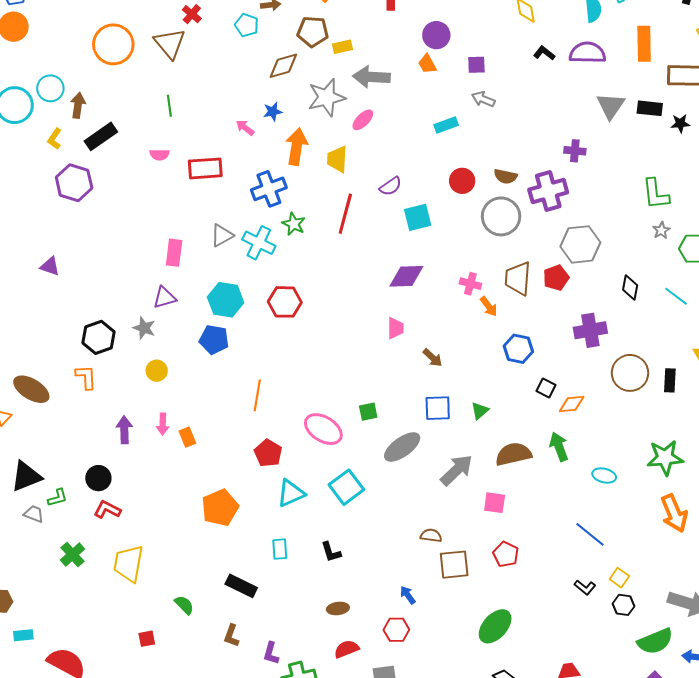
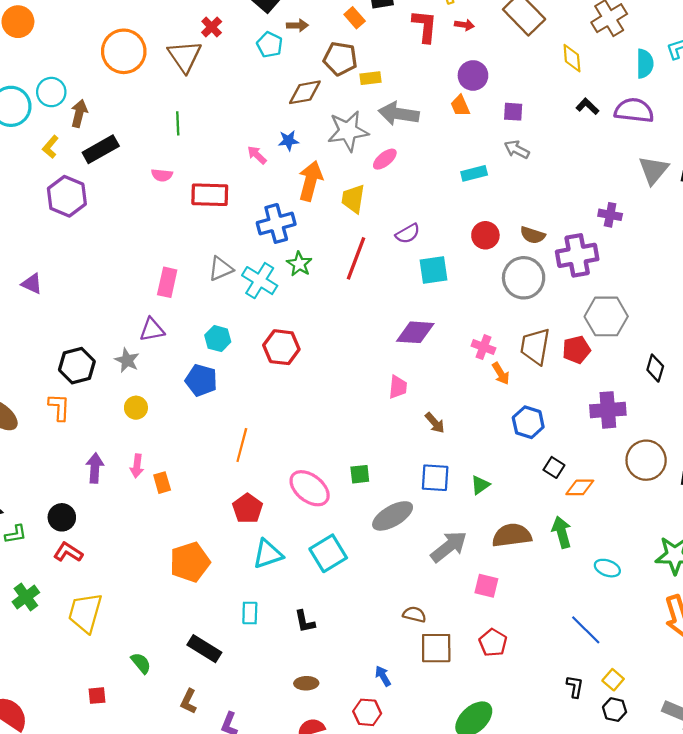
cyan hexagon: (226, 300) -> (218, 339), size x0.7
black L-shape: (585, 587) -> (575, 687), turned -125

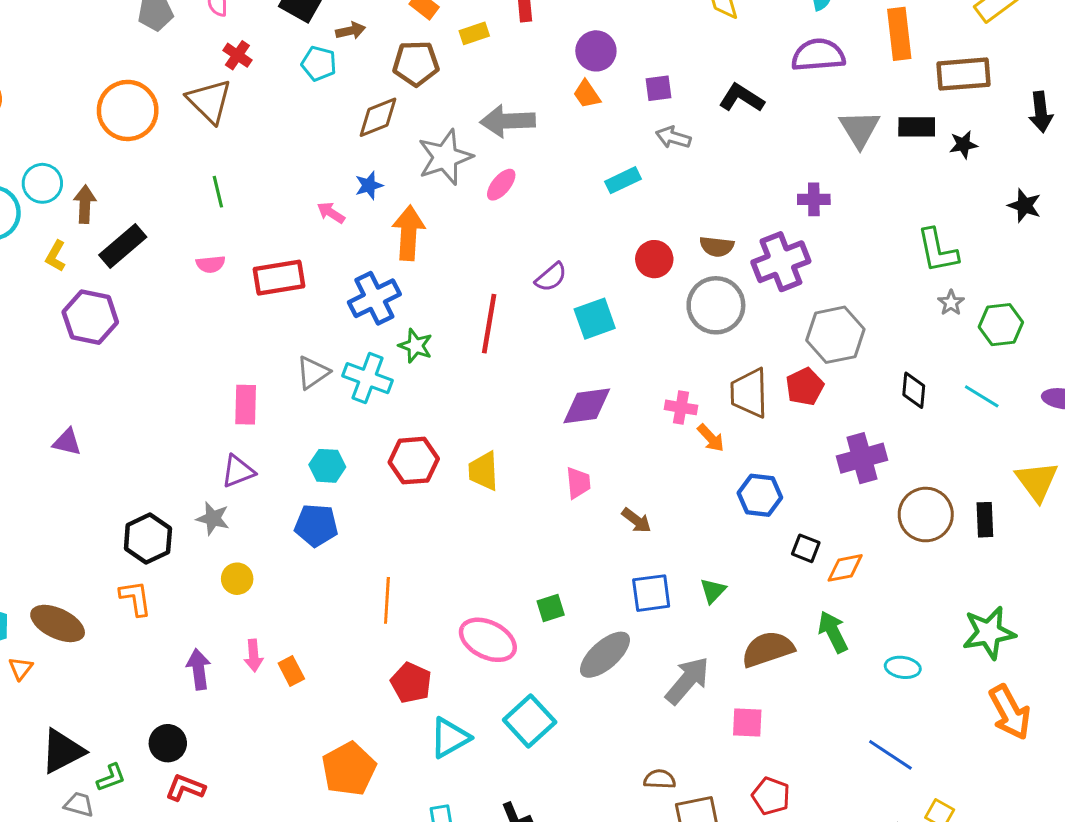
yellow rectangle: (371, 78) -> (474, 33), moved
black L-shape: (587, 106) -> (741, 98), moved, size x1.4
yellow trapezoid: (353, 199) -> (483, 471), moved

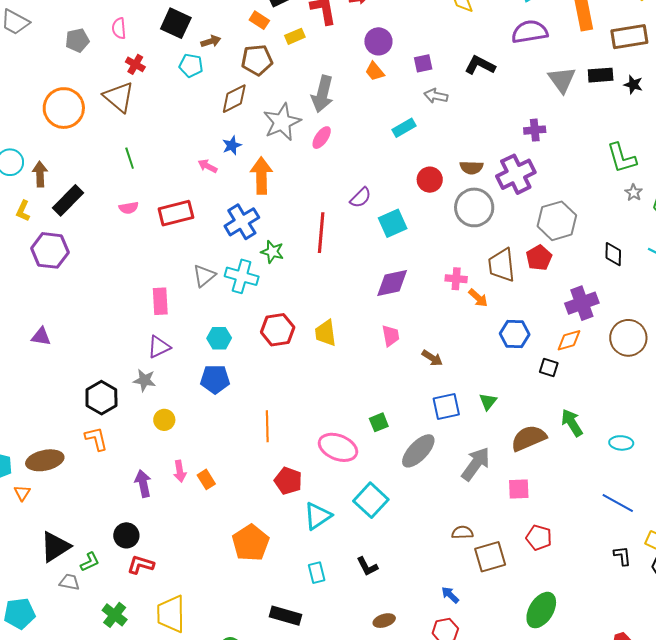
gray arrow: (508, 121) -> (322, 94), turned -69
black star: (963, 145) -> (633, 85), turned 30
orange diamond: (845, 568) -> (569, 340), moved
brown ellipse: (58, 623) -> (45, 460), turned -33

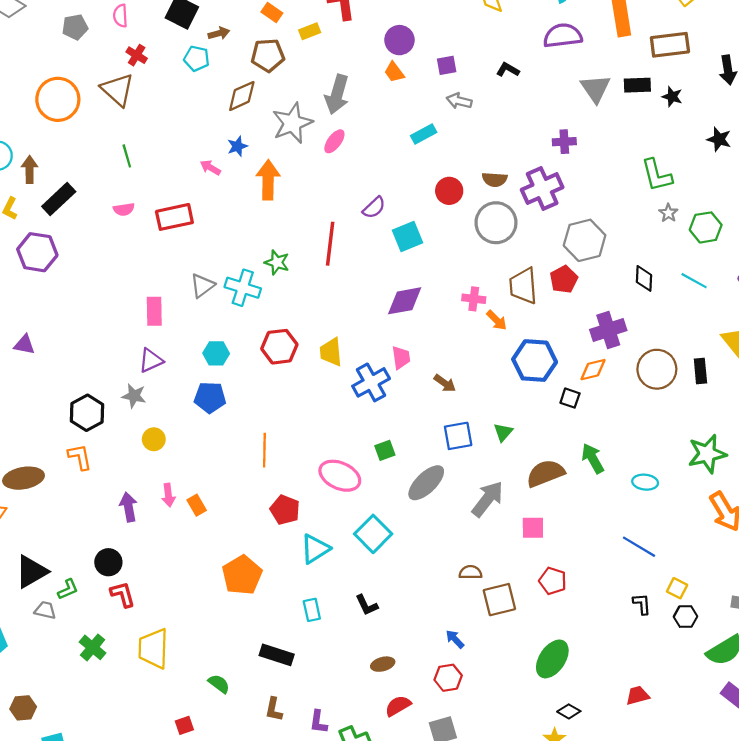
black L-shape: (480, 65) -> (508, 70), size x0.7
blue cross: (242, 222) -> (371, 382), moved
blue hexagon: (515, 334) -> (535, 361), size x1.4
red L-shape: (141, 565) -> (123, 594), turned 56

